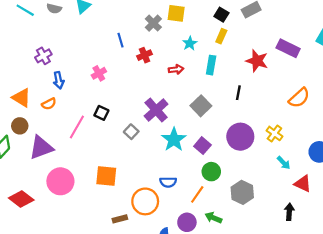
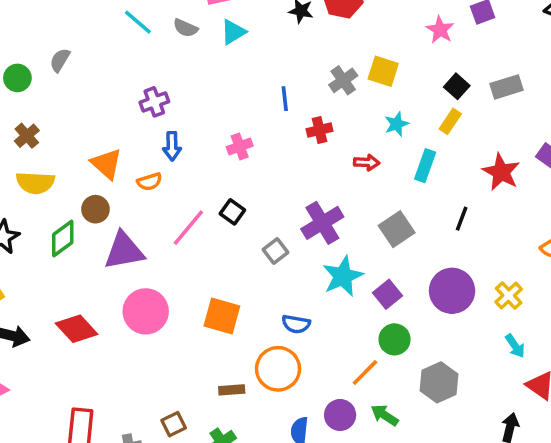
blue semicircle: (168, 182) -> (296, 324), moved

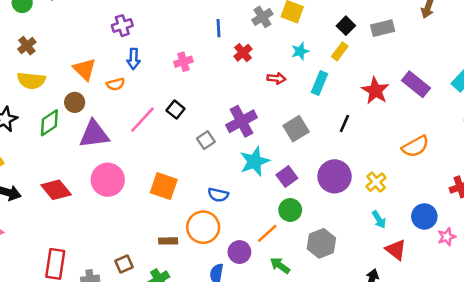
red cross: (319, 130) -> (243, 53), turned -30
purple circle: (340, 415) -> (239, 252), moved

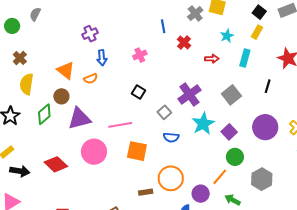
yellow semicircle: (31, 81) -> (27, 84), turned 100
pink line: (142, 120) -> (120, 125), moved, turned 45
blue semicircle: (218, 195) -> (171, 137), moved

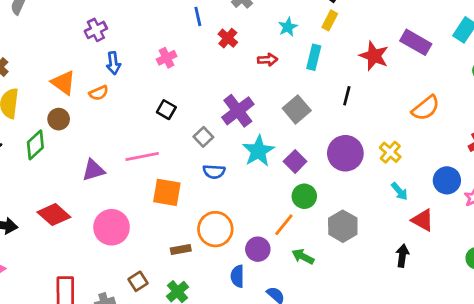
purple triangle: (79, 119) -> (93, 170), moved, size x0.7
pink circle: (94, 152) -> (112, 227), moved

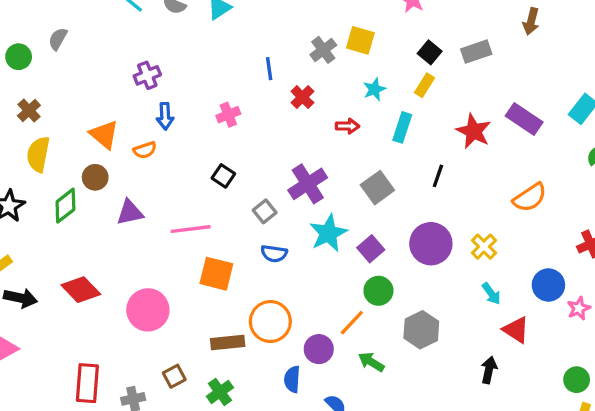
purple triangle: (93, 170) -> (130, 212), moved
brown rectangle: (181, 250) -> (228, 342), size x1.4

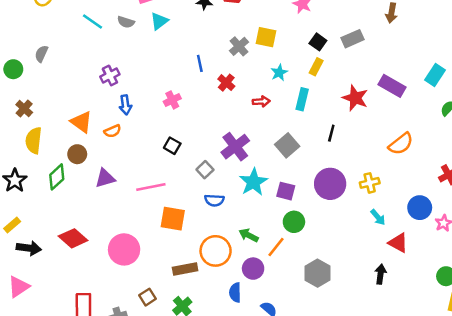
yellow cross: (484, 247) -> (370, 183), turned 36
purple square: (371, 249) -> (286, 191), turned -30
gray hexagon: (421, 330) -> (317, 273), moved
green arrow: (371, 362) -> (249, 235), moved

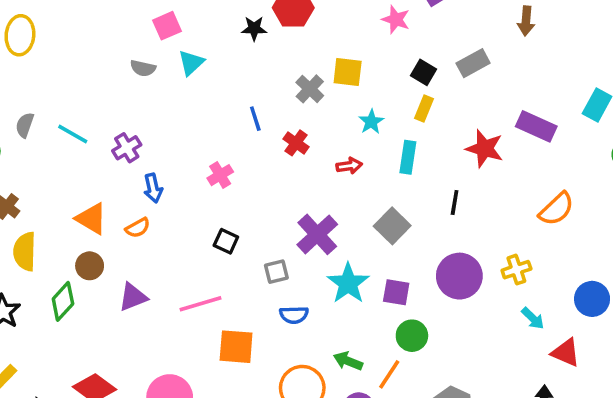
cyan line: (93, 22) -> (73, 134), moved
gray square: (205, 170) -> (276, 272), turned 35

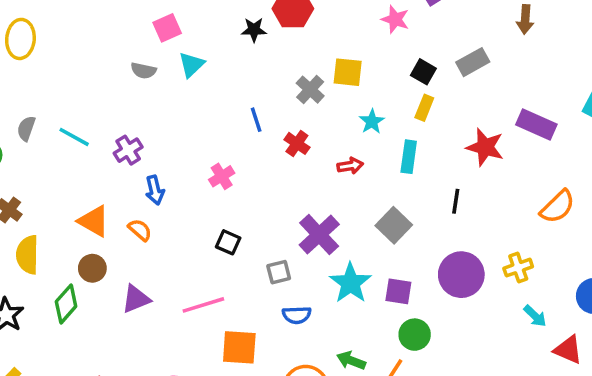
orange semicircle: (138, 228) -> (140, 230), turned -110

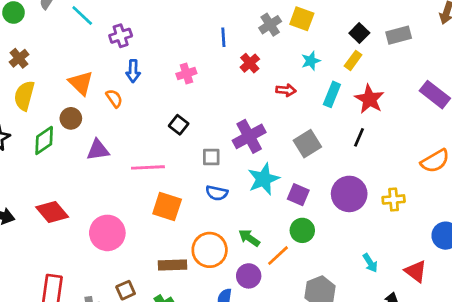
red star: (485, 147) -> (369, 99), moved
cyan arrow: (535, 316) -> (370, 263), moved

